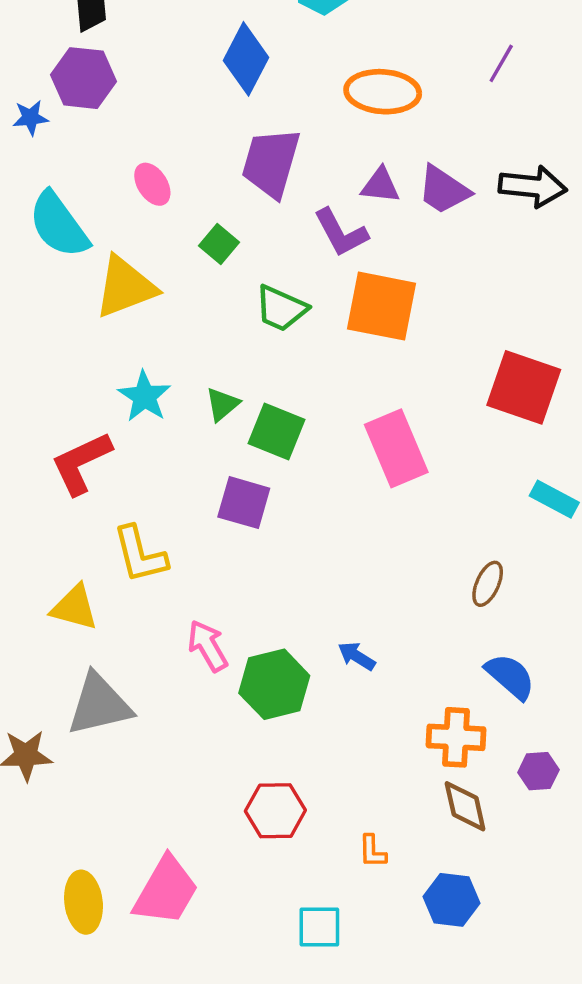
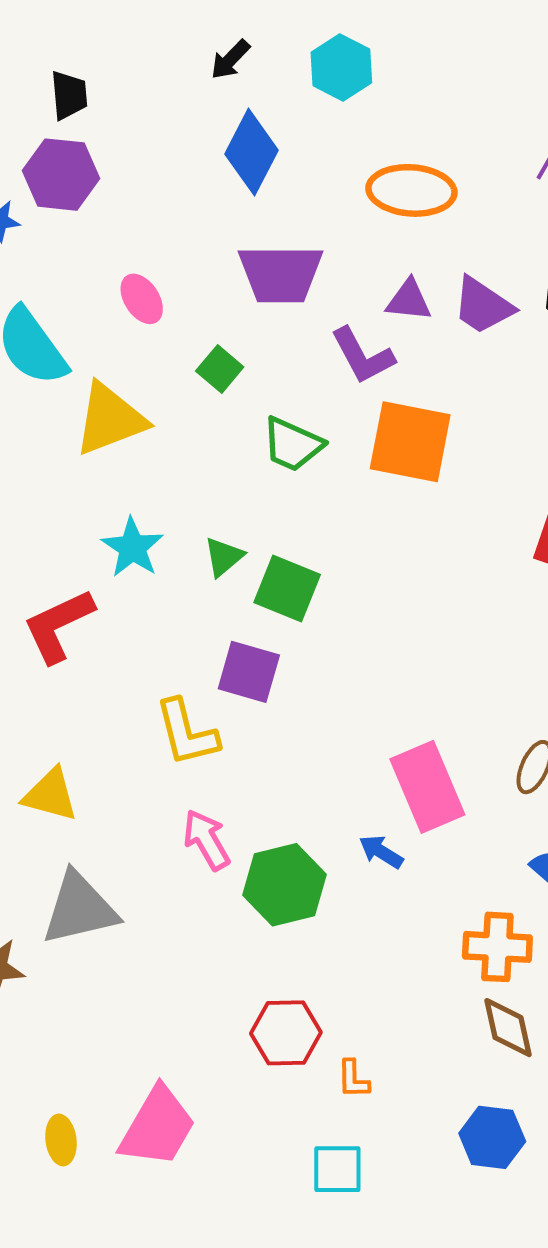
purple trapezoid: (271, 163) -> (281, 274), turned -106
pink rectangle: (396, 448) -> (427, 787), moved
yellow L-shape: (140, 554) -> (187, 733), moved
orange L-shape: (372, 851) -> (353, 1079), moved
yellow ellipse: (84, 902) -> (61, 1140), size x0.7

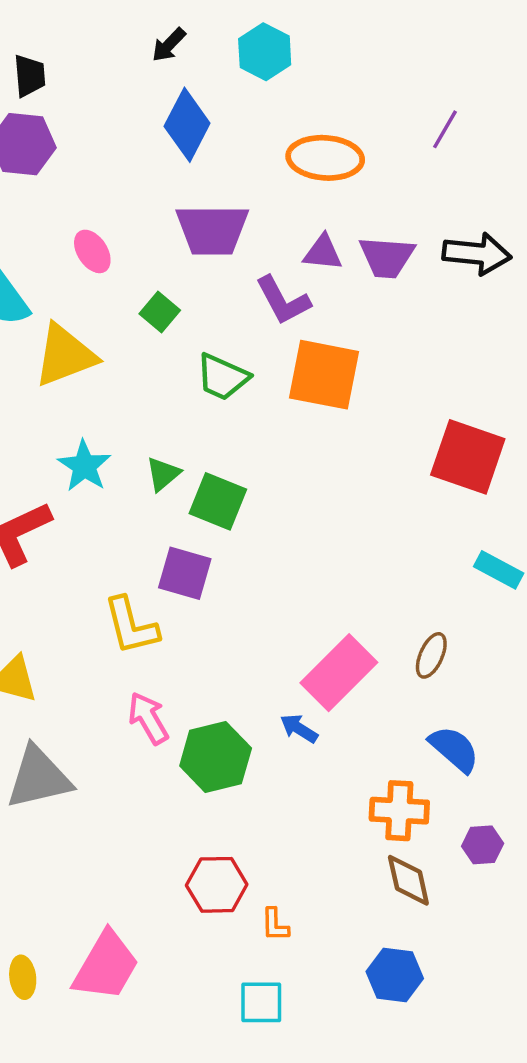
purple trapezoid: (483, 306) -> (387, 257), turned -30
pink rectangle: (427, 787) -> (339, 673), turned 68

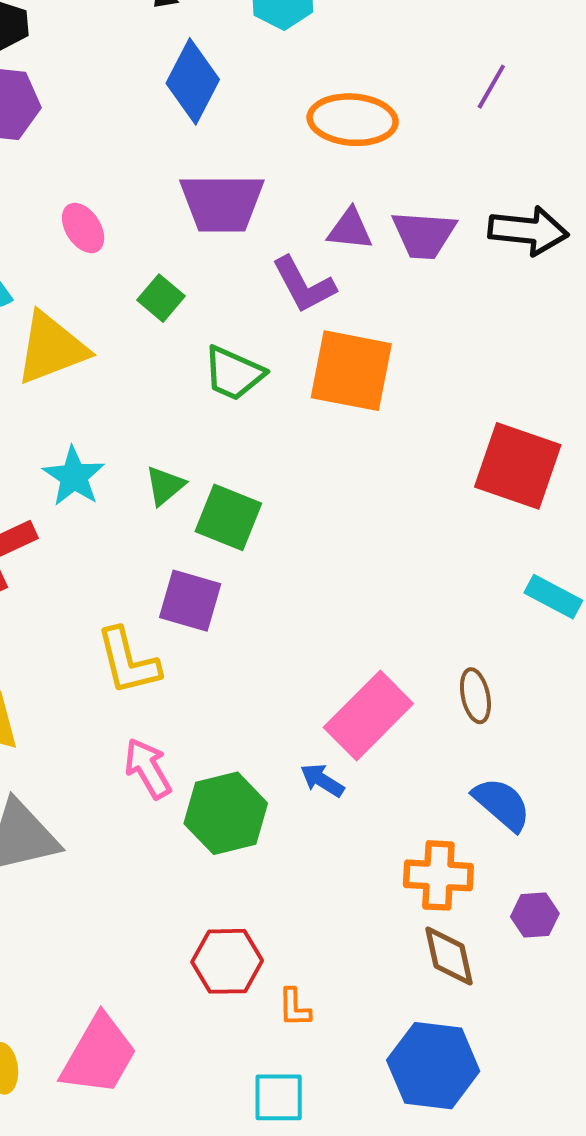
brown ellipse: (431, 655) -> (475, 696), turned -36
blue hexagon: (395, 975) -> (433, 1066), size x1.4

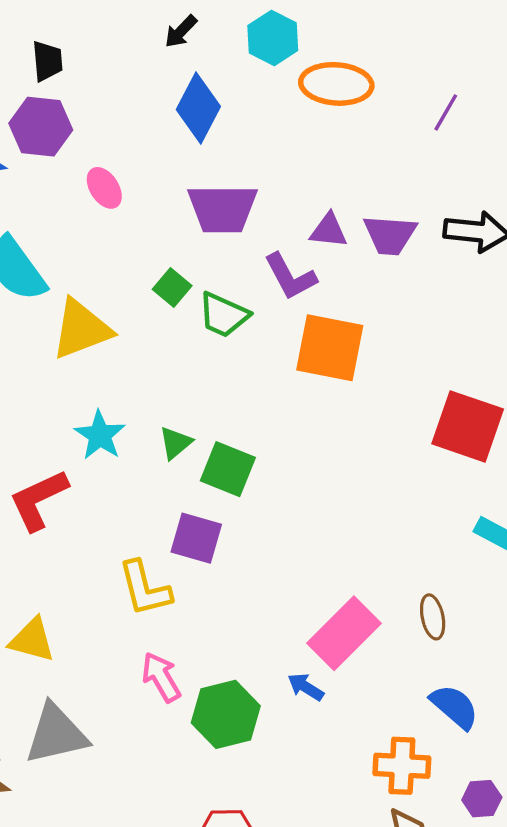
orange ellipse: (353, 120) -> (336, 84), moved
pink ellipse: (83, 228) -> (104, 188), moved
green trapezoid: (234, 373) -> (224, 315), moved

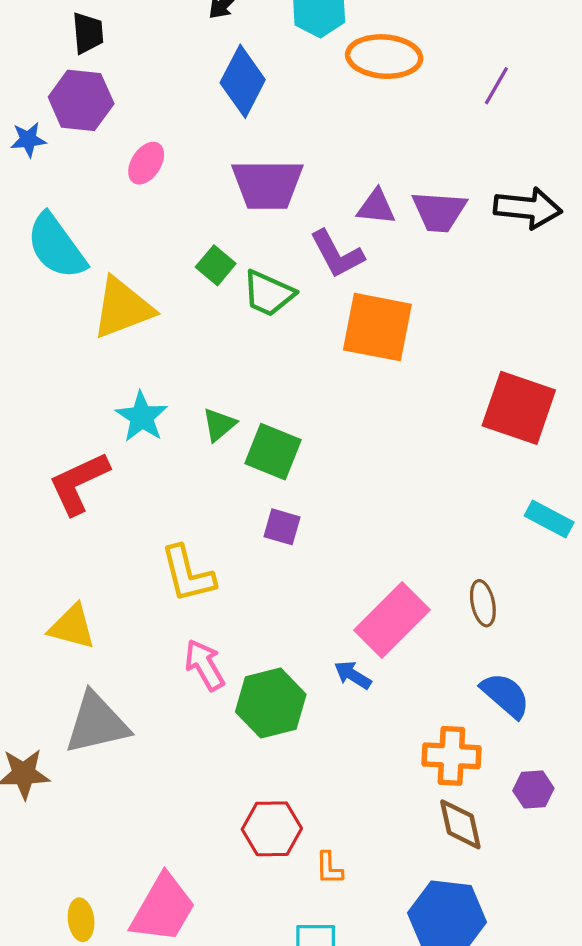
pink ellipse: (104, 188) -> (146, 163), turned 66
purple square: (196, 538) -> (282, 527), moved, size x0.7

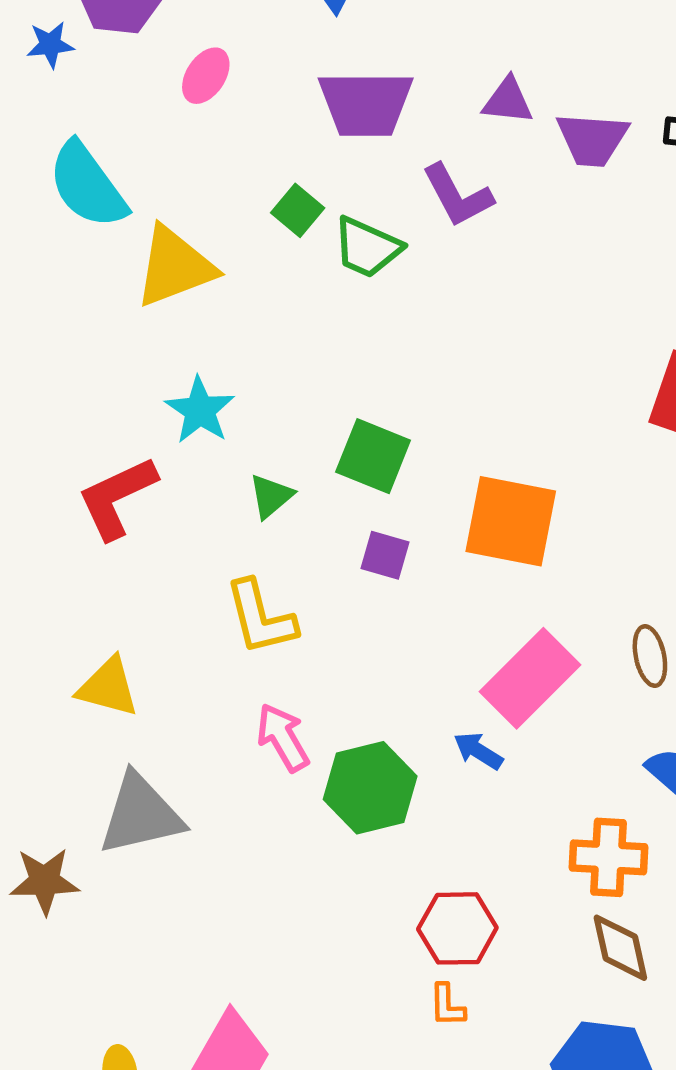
purple triangle: (376, 207) -> (508, 101), moved
orange square: (377, 327) -> (511, 521), moved
green triangle: (219, 425) -> (271, 496), moved
red hexagon: (272, 829) -> (457, 928), moved

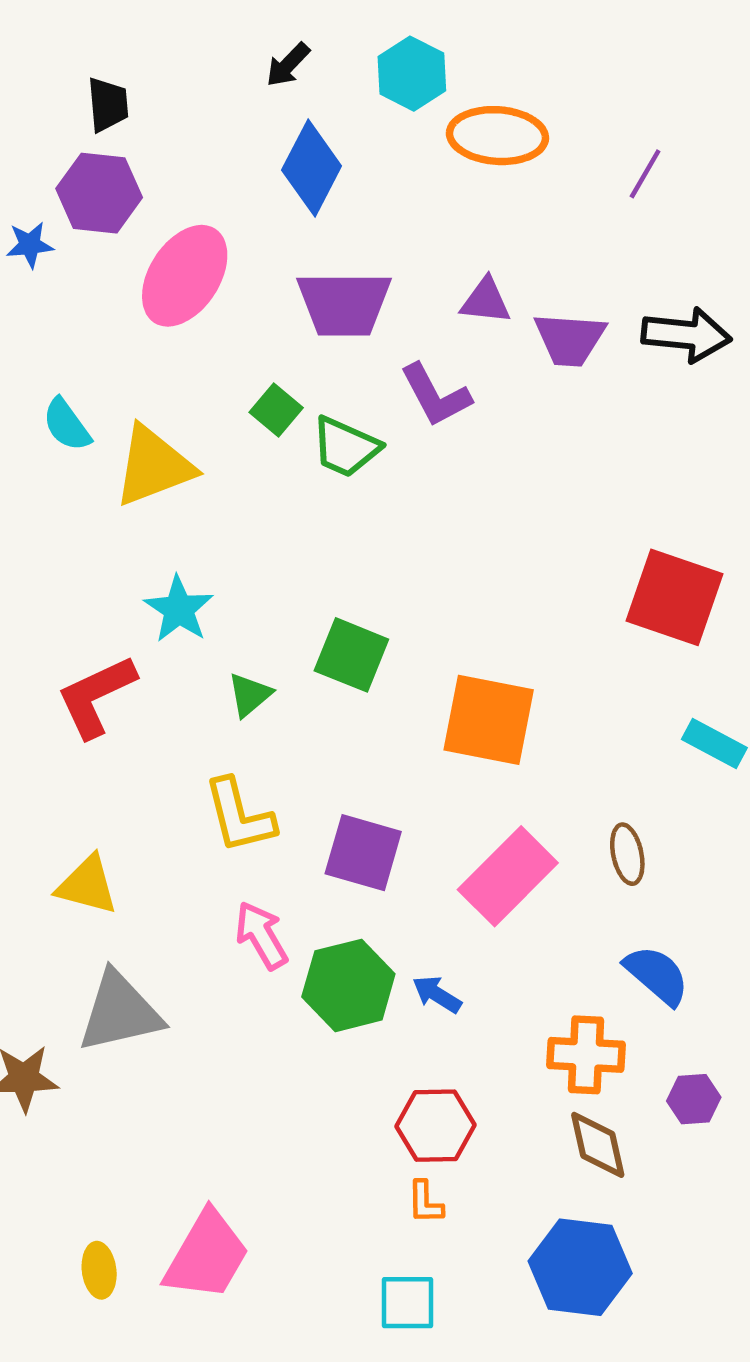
pink ellipse: (206, 76) -> (185, 276), size x1.8
cyan semicircle: (87, 185) -> (67, 425), moved, size x0.6
purple square: (385, 555) -> (363, 853), moved, size x1.6
blue arrow: (478, 751) -> (437, 994), moved

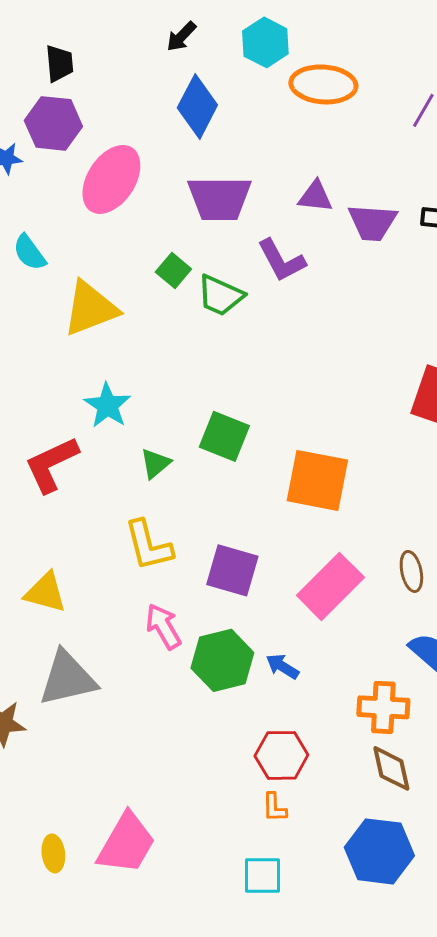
cyan semicircle: (67, 425) -> (29, 252), moved

